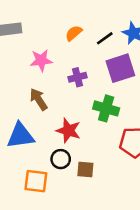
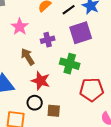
pink star: (41, 60) -> (20, 27), turned -30
brown arrow: (39, 99) -> (28, 57), moved

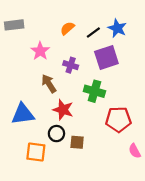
purple cross: (48, 40) -> (71, 65), turned 32

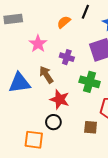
black line: (93, 33) -> (85, 12), moved, turned -32
blue triangle: (23, 114) -> (19, 83), moved
brown square: (77, 142) -> (91, 127), moved

